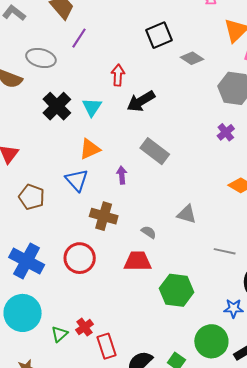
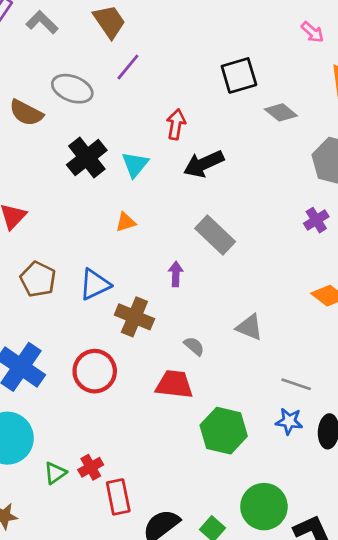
orange triangle: (90, 149) -> (126, 222), size x0.7
purple arrow: (122, 175) -> (176, 274), moved
blue triangle: (77, 180) -> (95, 284), moved, turned 40
blue star: (234, 308) -> (289, 421), moved

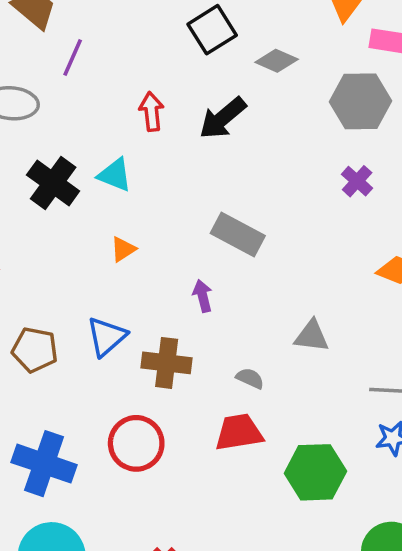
cyan triangle: (135, 164) -> (115, 175), turned -32
black arrow: (204, 164) -> (223, 118), moved

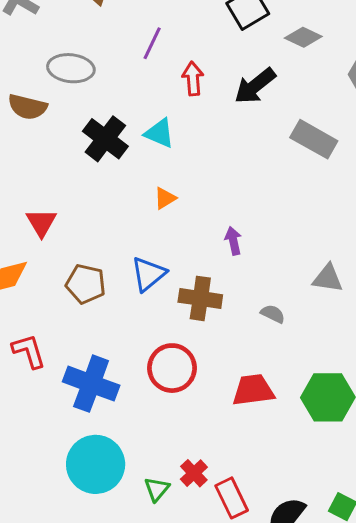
purple line: (73, 57) -> (152, 43), moved
gray rectangle: (238, 234) -> (314, 139), moved
red trapezoid: (239, 432) -> (253, 390), moved

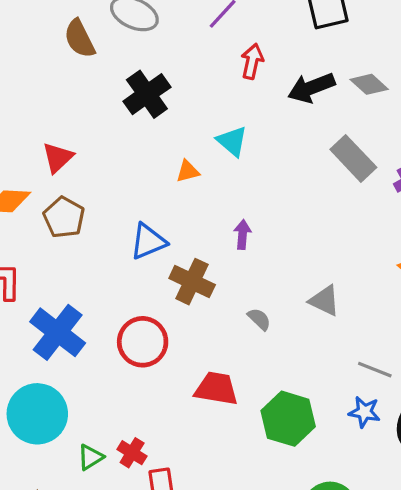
gray diamond: (303, 37) -> (369, 84), moved
brown semicircle: (28, 107) -> (80, 39), turned 33
cyan triangle: (159, 133) -> (232, 141), moved
brown pentagon: (86, 284) -> (64, 217), moved
red cross: (194, 473) -> (132, 453), turned -32

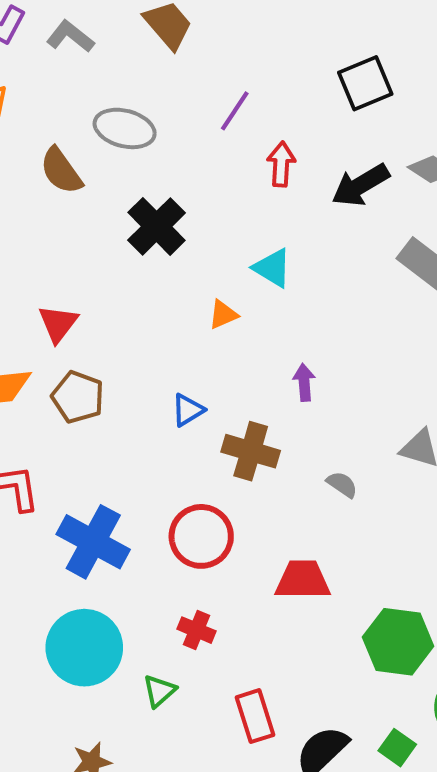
blue triangle: (148, 241) -> (188, 410), size x0.7
green hexagon: (288, 419) -> (398, 642), moved
red cross: (132, 453) -> (196, 630), moved

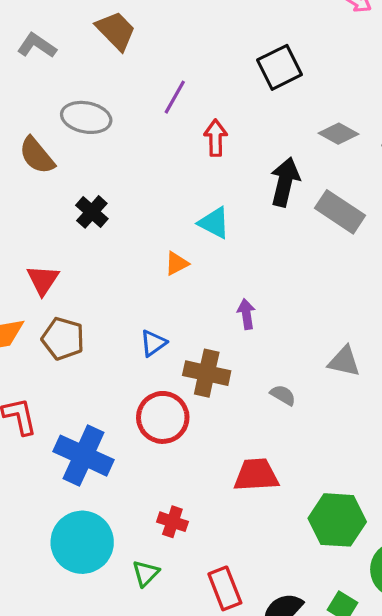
black arrow: (360, 185) -> (285, 182), moved, turned 138
black cross: (157, 226) -> (92, 212), moved, size x0.7
red circle: (201, 536) -> (163, 417), moved

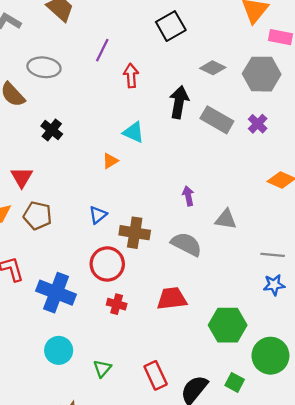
purple arrow: (246, 314) -> (188, 196), moved
gray semicircle: (283, 395) -> (186, 244), size x1.8
red cross: (172, 522) -> (117, 304), moved
cyan circle: (82, 542) -> (59, 350), size x0.7

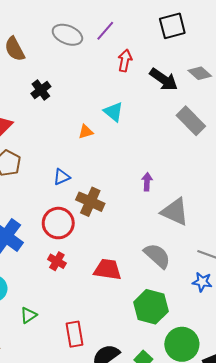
gray ellipse: (44, 67) -> (67, 35), moved
black arrow: (179, 102) -> (164, 80), moved, turned 100
gray triangle: (226, 219) -> (175, 212), size x1.4
gray semicircle: (186, 244) -> (157, 256), moved

